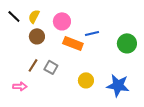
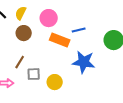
gray square: (51, 67) -> (34, 74), moved, turned -32
yellow circle: (86, 80) -> (55, 82), moved
blue star: (118, 85) -> (84, 62), moved

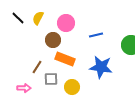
brown circle: (24, 33) -> (53, 40), moved
orange rectangle: (60, 40) -> (65, 59), moved

